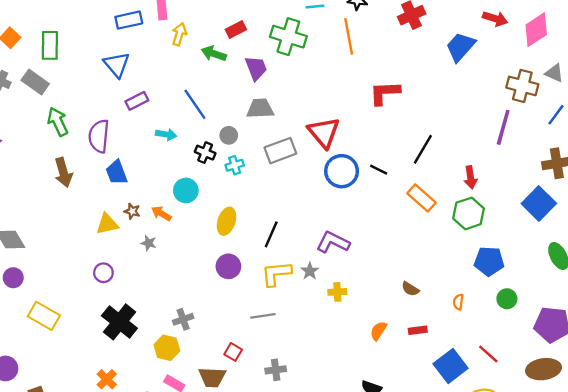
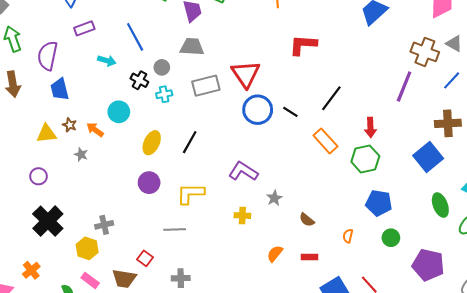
black line: (271, 234) -> (190, 142), moved
gray star: (310, 271) -> (274, 198), moved

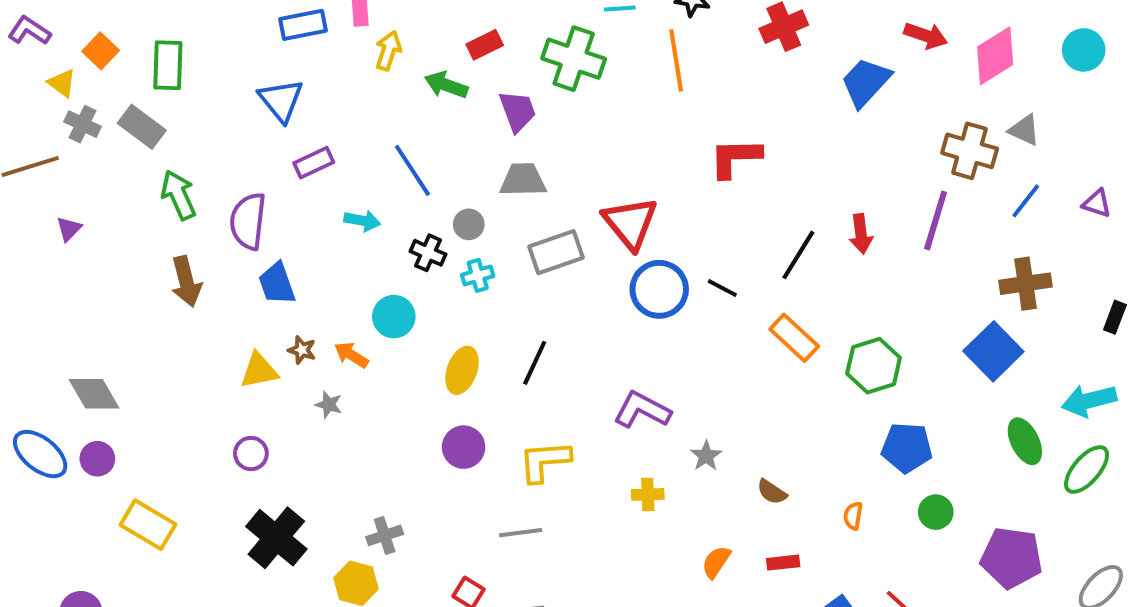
red arrow: (370, 127) -> (861, 234), moved

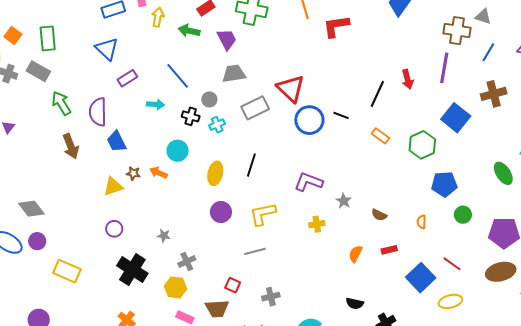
red L-shape: (735, 158) -> (336, 26), moved
orange rectangle: (794, 338) -> (381, 136), size x0.7
blue square: (993, 351) -> (456, 118), moved
gray star: (329, 405) -> (164, 236), moved

